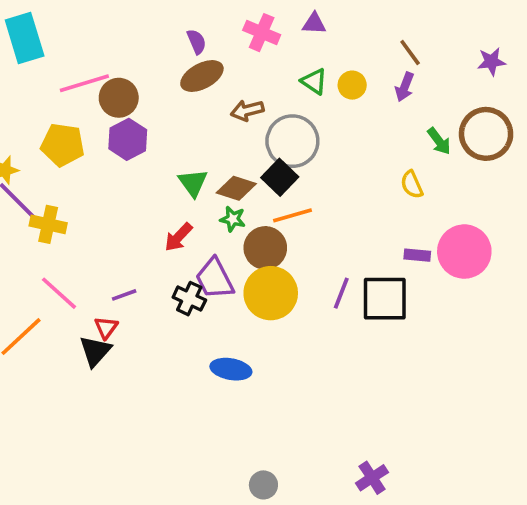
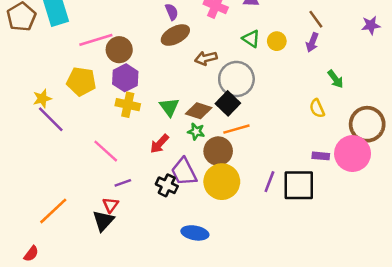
brown circle: (486, 134) -> (367, 124), moved
yellow cross: (48, 224) -> (128, 105), moved
pink line: (59, 293) -> (106, 151), moved

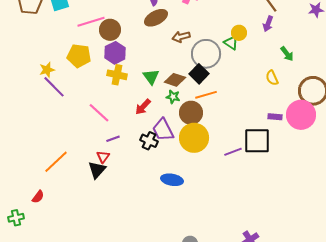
green triangle: (251, 39) -> (231, 43), moved
yellow circle: (277, 41) -> (239, 33), moved
purple line: (269, 182) -> (233, 152), moved, turned 48

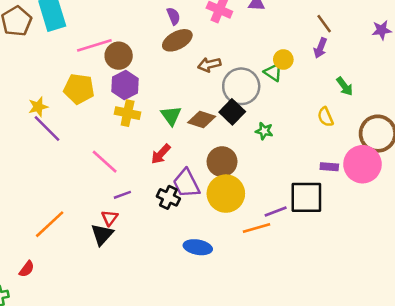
orange line: (206, 95) -> (256, 228), moved
green star: (173, 97) -> (264, 131), moved

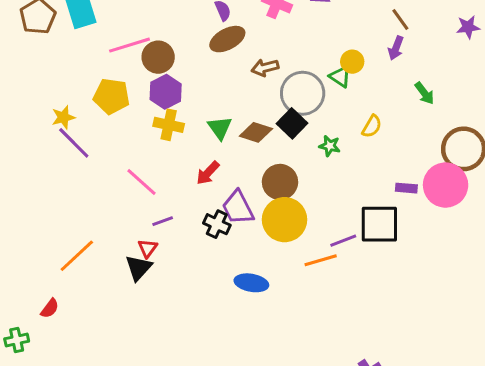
yellow semicircle: (325, 117) -> (372, 126), moved, turned -126

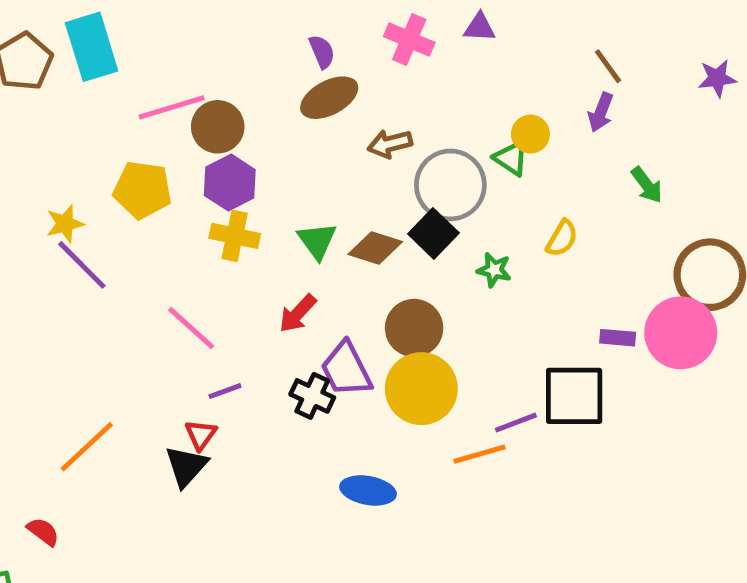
red semicircle: (50, 308) -> (43, 532), turned -90

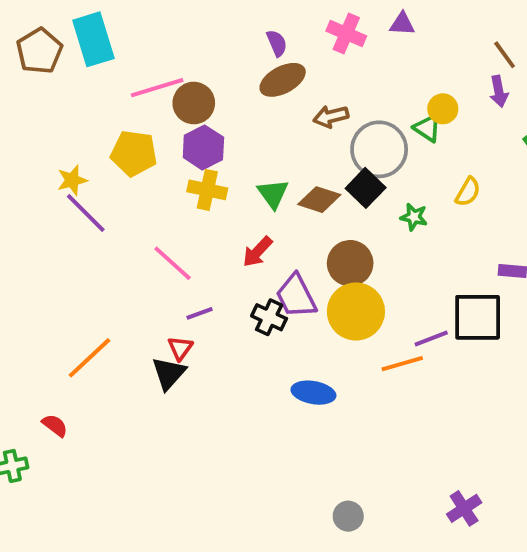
purple arrow: (601, 112) -> (499, 91), turned -32

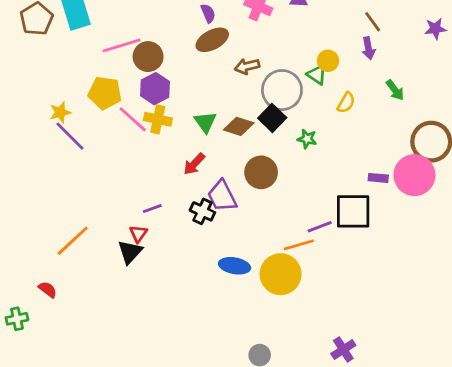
yellow semicircle: (468, 192) -> (346, 103), moved
pink line: (173, 263) -> (133, 119), moved
yellow circle: (356, 312) -> (281, 274), moved

